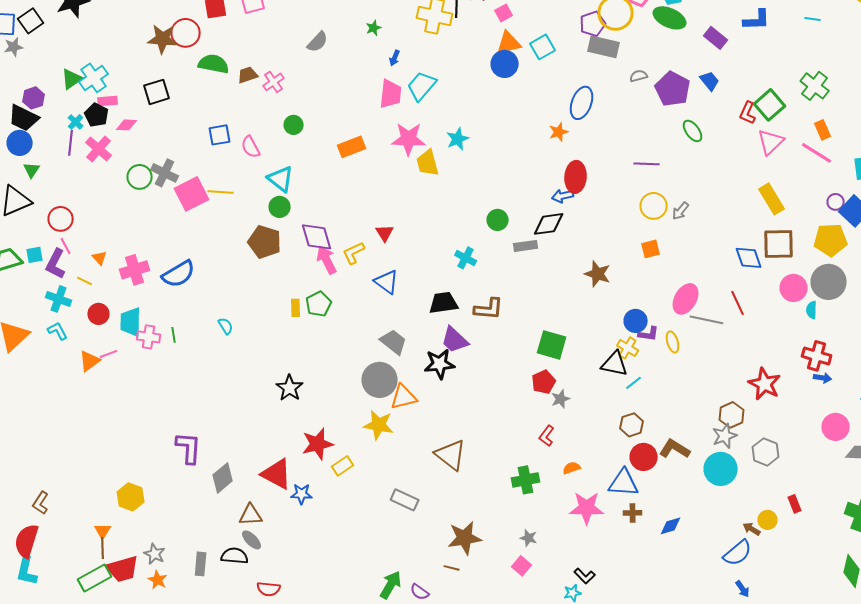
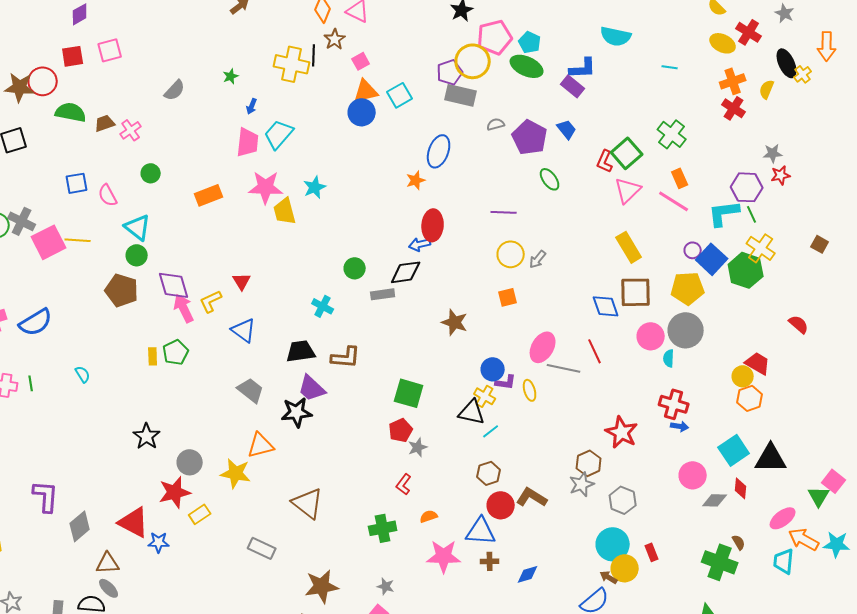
blue L-shape: (757, 20) -> (583, 68), moved
gray circle: (380, 380) -> (190, 462), moved, size x0.7
cyan circle: (721, 469) -> (613, 544), moved
yellow circle: (768, 520) -> (625, 568), size x1.4

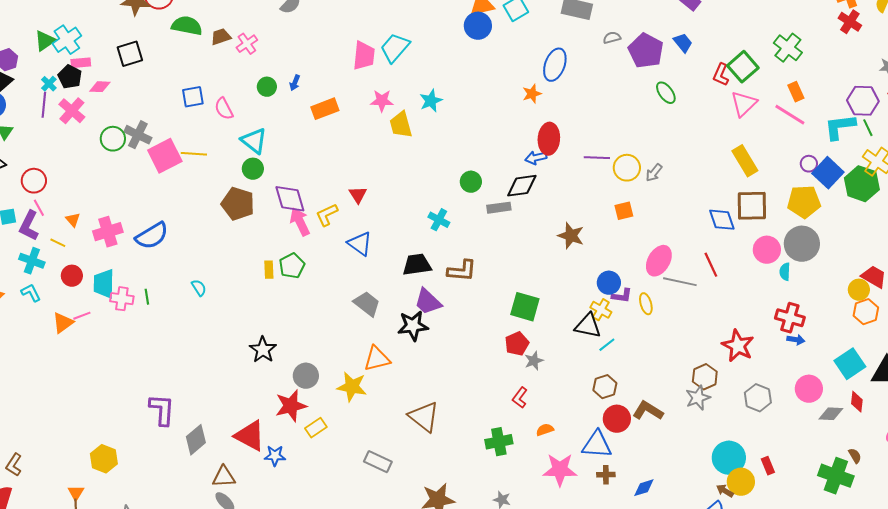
blue arrow: (252, 106) -> (295, 83), moved
pink star: (266, 187) -> (382, 101), size x0.7
purple line: (504, 212) -> (597, 158), moved
gray hexagon: (623, 500) -> (758, 398), moved

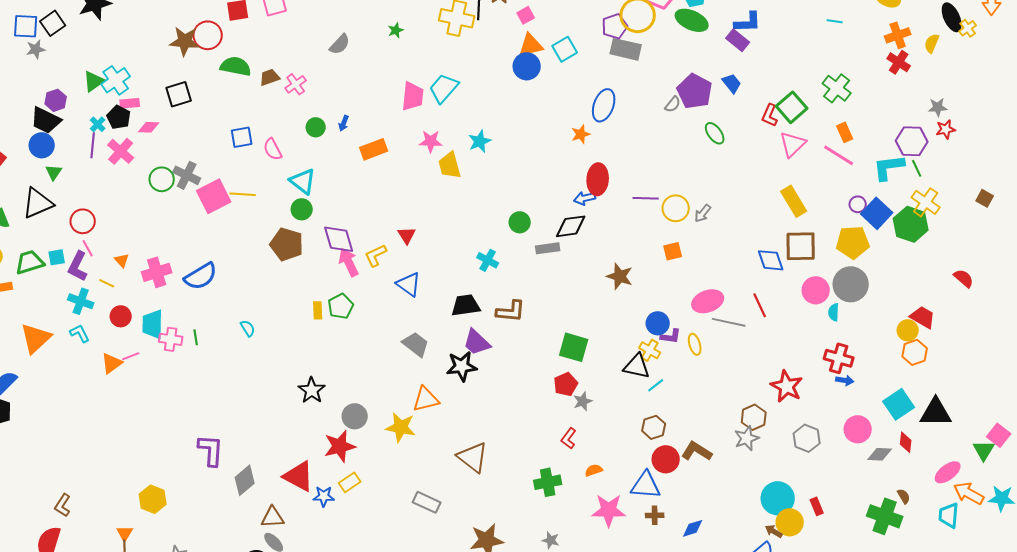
gray semicircle: (612, 38) -> (673, 104), moved, turned 144
pink ellipse: (659, 261) -> (708, 301), turned 40
yellow rectangle: (316, 428) -> (350, 482), moved

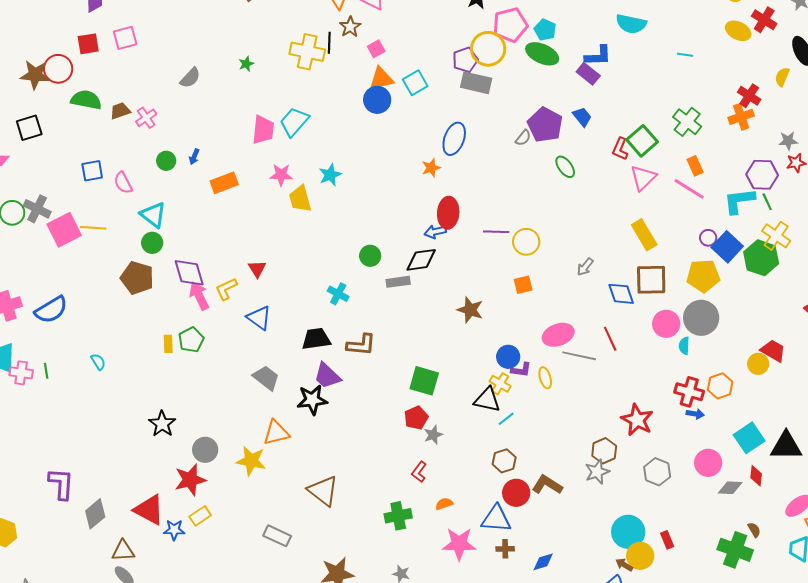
orange cross: (898, 35) -> (741, 117), moved
gray arrow: (703, 213) -> (585, 267), moved
orange hexagon: (915, 352) -> (720, 386), moved

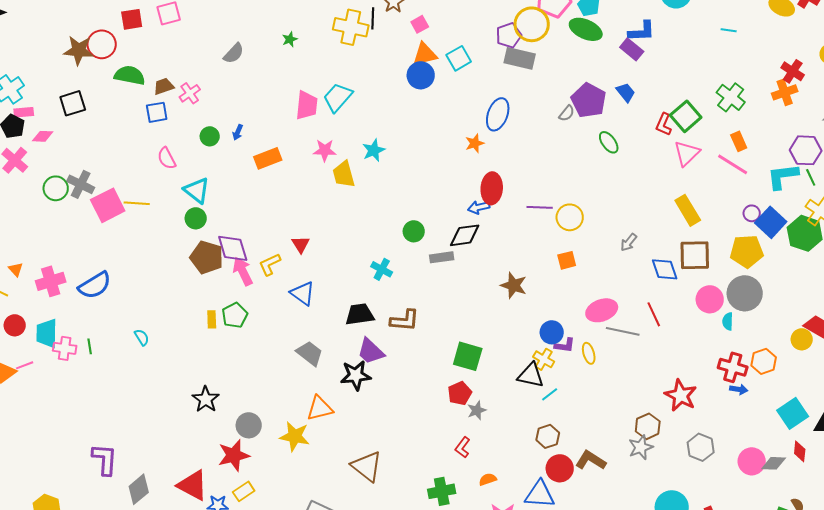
blue square: (92, 171) -> (157, 112), moved
brown pentagon: (137, 278) -> (207, 257), moved
pink circle: (708, 463) -> (752, 461), moved

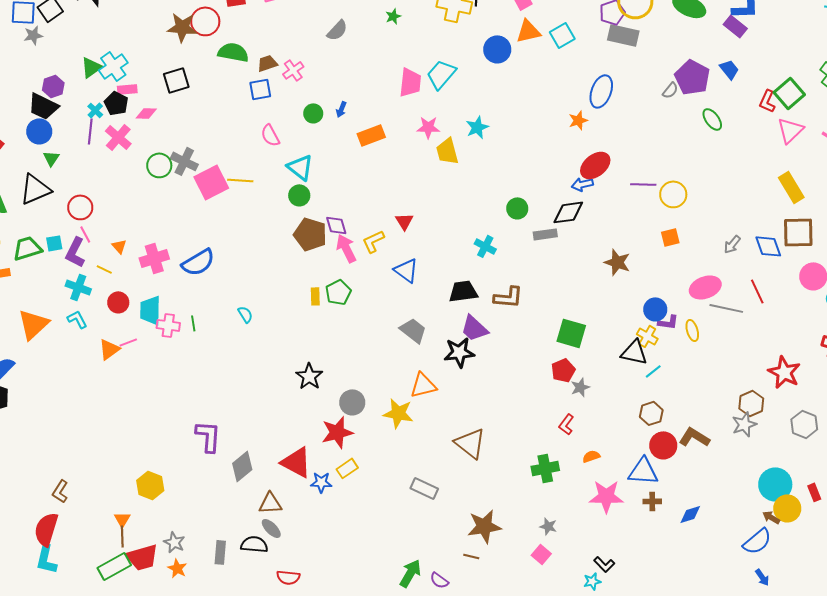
blue circle: (421, 75) -> (497, 49), moved
red ellipse: (492, 188) -> (595, 165), turned 48
gray arrow: (629, 242) -> (732, 244), moved
purple diamond: (233, 248) -> (336, 225), size x0.7

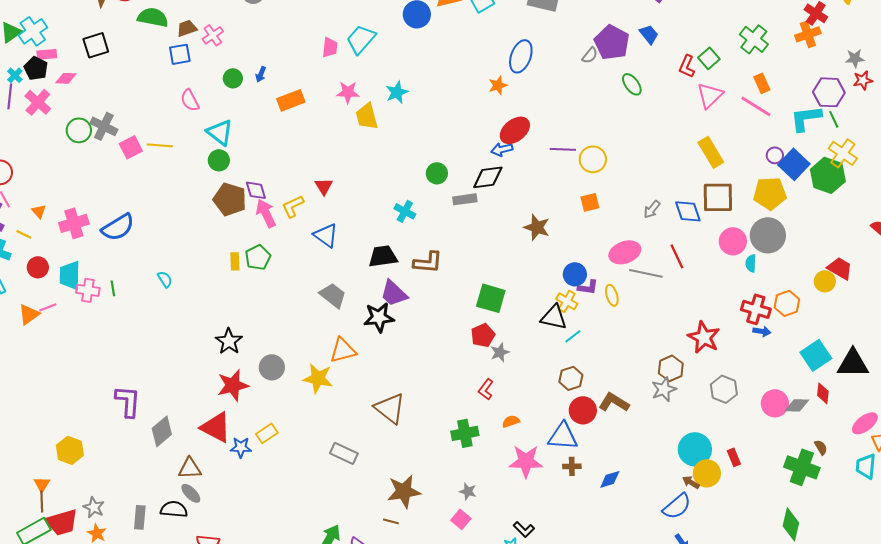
pink trapezoid: (410, 82) -> (330, 47), size x0.7
green square: (789, 93) -> (709, 58), size x0.7
pink square: (211, 182) -> (131, 147), size x0.7
red star: (337, 432) -> (233, 385), moved

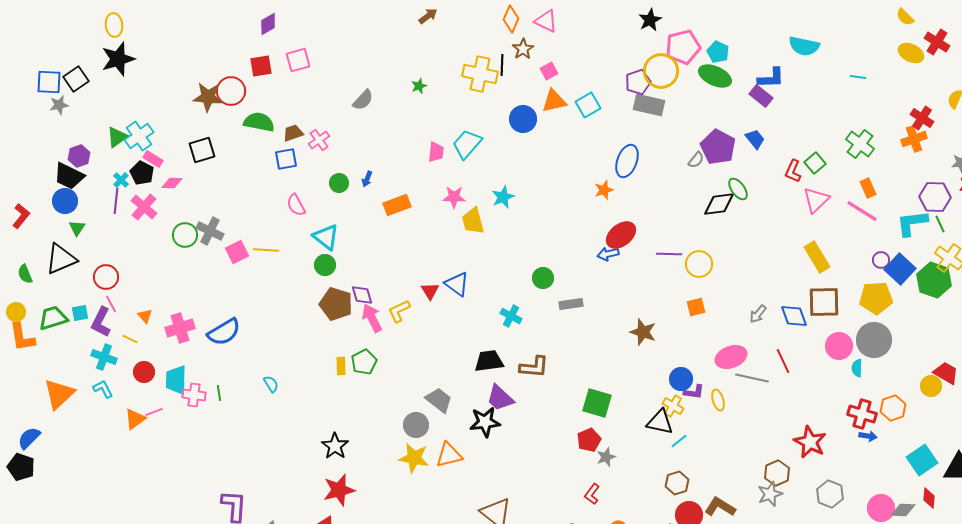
pink rectangle: (47, 54) -> (153, 159), turned 36
black diamond: (488, 177) -> (719, 204), moved
blue triangle: (326, 235) -> (457, 284), moved
gray circle: (272, 367) -> (416, 425), moved
yellow star: (318, 378) -> (414, 458), moved

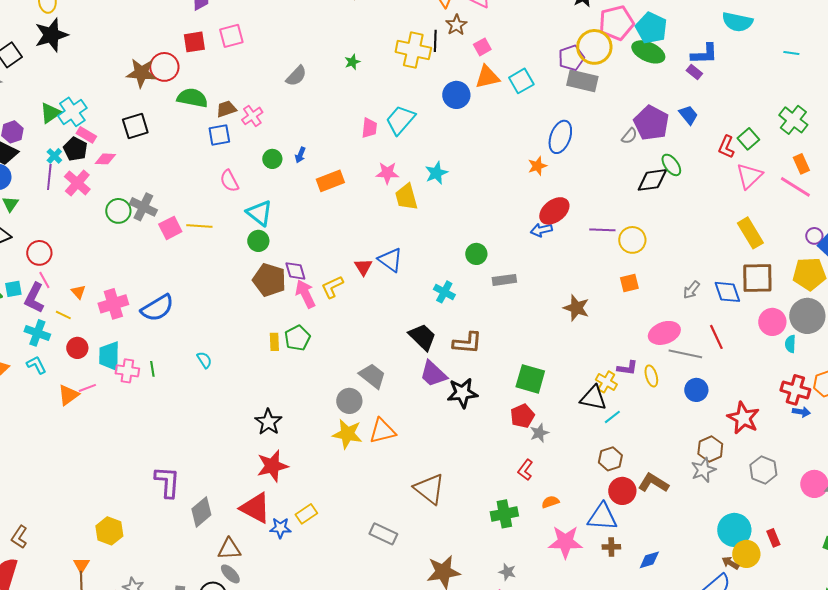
cyan pentagon: (718, 52) -> (651, 28), size x1.4
purple rectangle: (761, 96) -> (694, 72), size x0.7
black trapezoid: (489, 361) -> (422, 337), turned 52
blue circle: (681, 379) -> (696, 390), moved
black star: (485, 422) -> (462, 393), moved

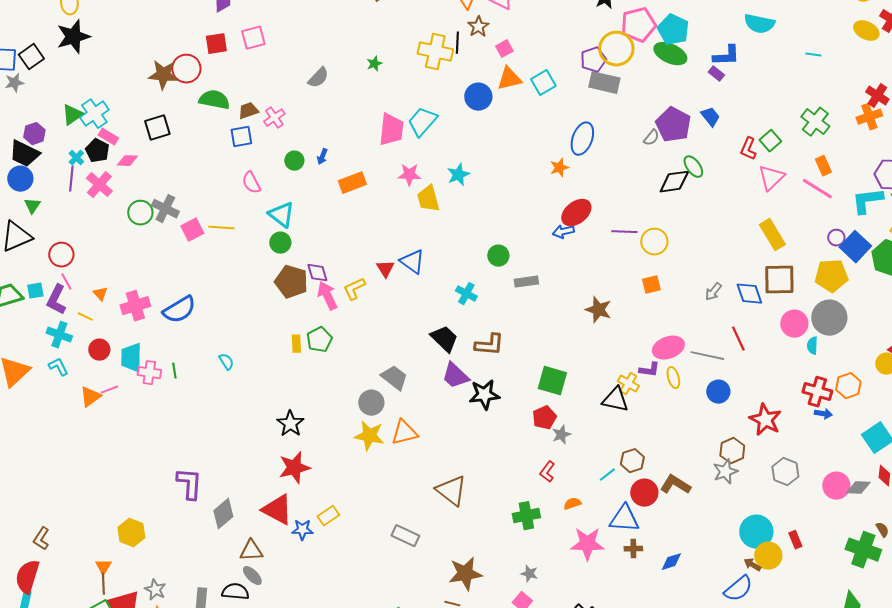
pink trapezoid: (369, 128) -> (391, 130), size x1.6
pink ellipse: (664, 333) -> (668, 348), moved
cyan line: (612, 417) -> (607, 475), moved

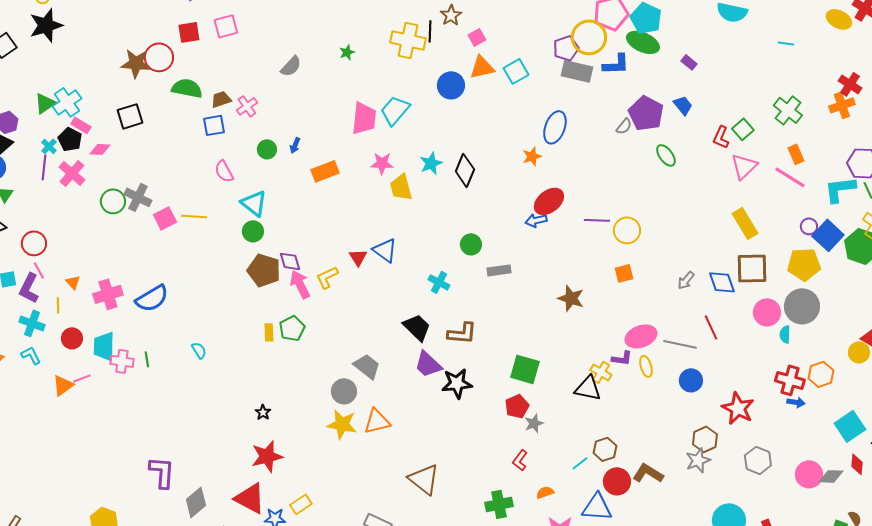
blue L-shape: (726, 56) -> (616, 64), moved
black diamond: (674, 182) -> (465, 170), moved, turned -60
yellow line: (85, 317) -> (58, 305), turned 63
black star: (290, 424) -> (263, 412), size x0.6

